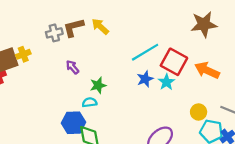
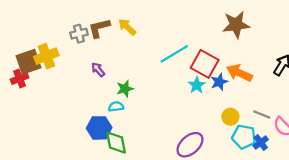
yellow cross: (23, 54) -> (46, 56), size x1.5
blue star: (145, 79) -> (219, 82), moved

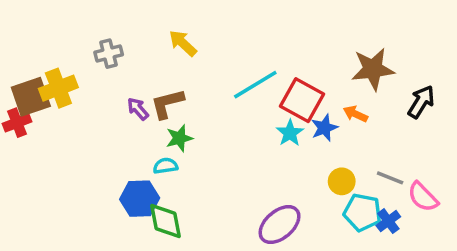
brown star: (236, 25) -> (373, 69), moved
brown L-shape: (99, 28) -> (167, 104), moved
orange arrow: (239, 73) -> (356, 114), size x0.6

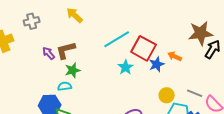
brown star: (373, 69) -> (201, 33), moved
cyan star: (290, 133) -> (126, 67), moved

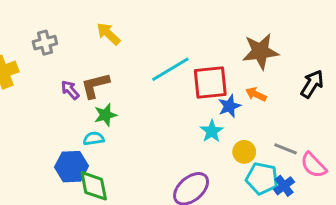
brown star: (201, 33) -> (260, 51), moved
red square: (144, 48) -> (210, 82), turned -35
cyan star: (126, 67) -> (212, 131), moved

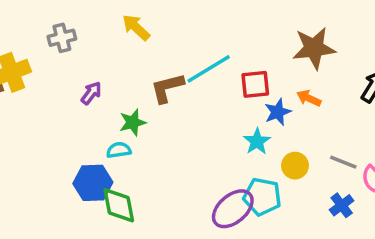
red square: (210, 82) -> (255, 84), size x0.7
brown L-shape: (95, 85) -> (167, 88), moved
purple arrow: (70, 90) -> (91, 93), turned 78
cyan pentagon: (262, 178) -> (262, 197), moved

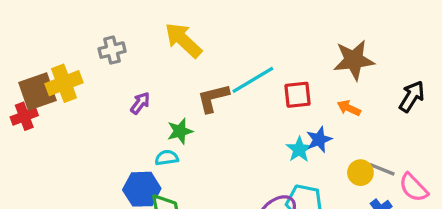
yellow arrow: (136, 27) -> (183, 40), size x1.4
blue star: (278, 112) -> (319, 139), moved
yellow circle: (295, 166) -> (360, 173), moved

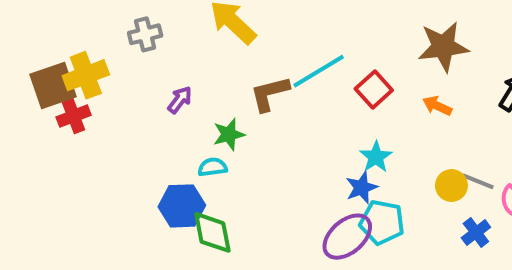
red square: (298, 95) -> (374, 89), turned -36
red cross: (24, 116) -> (74, 116), moved
blue star: (319, 139) -> (362, 188), moved

